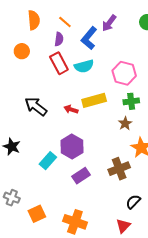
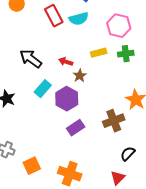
yellow rectangle: (94, 100) -> (99, 53), moved, size x0.7
brown star: (125, 123) -> (80, 76), moved
cyan rectangle: (48, 161) -> (43, 89), moved

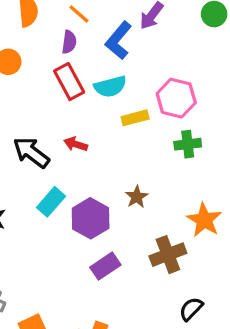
yellow rectangle: (99, 53) -> (135, 118), moved
red arrow: (66, 62) -> (76, 144), moved
brown star: (80, 76) -> (137, 197), moved

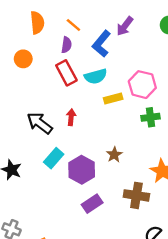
red arrow: (76, 144) -> (71, 117), turned 77
brown cross: (168, 255) -> (136, 195), turned 30

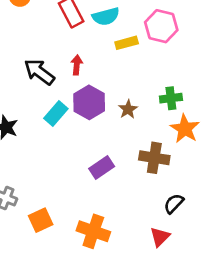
green cross: (150, 117) -> (171, 98), moved
purple hexagon: (82, 170) -> (89, 102), moved

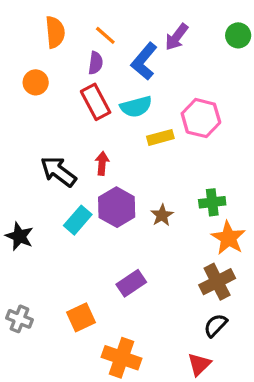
brown cross: (154, 158) -> (217, 282), moved, turned -36
orange square: (41, 220) -> (81, 317), moved

